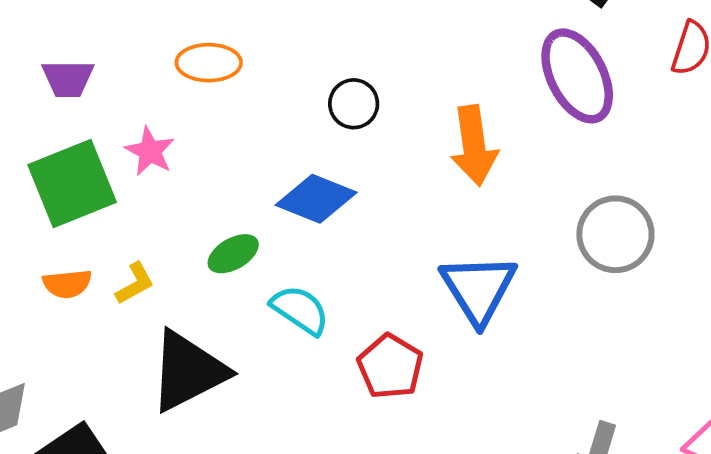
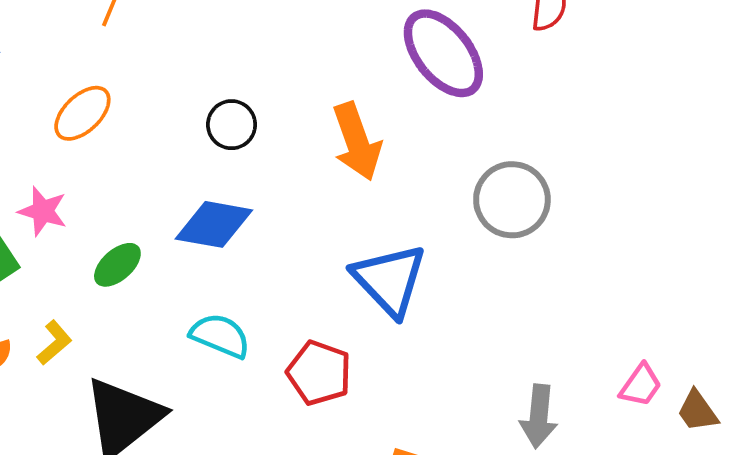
orange ellipse: (209, 63) -> (82, 113), turned -32
green ellipse: (233, 254) -> (117, 265), moved

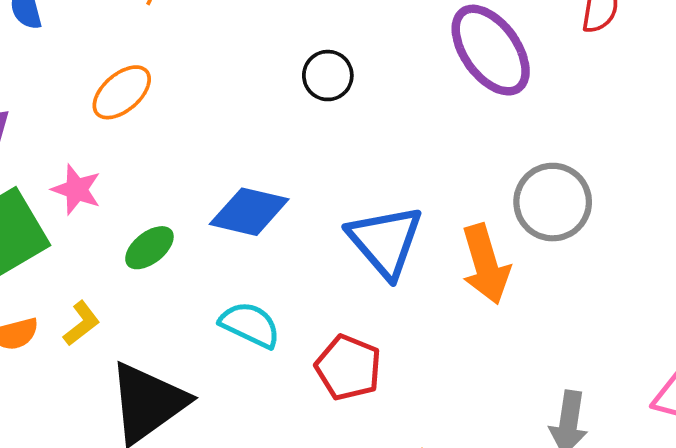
black circle: (232, 125) -> (328, 76), moved
orange arrow: (357, 142) -> (486, 264), moved
blue triangle: (390, 280) -> (385, 241), moved

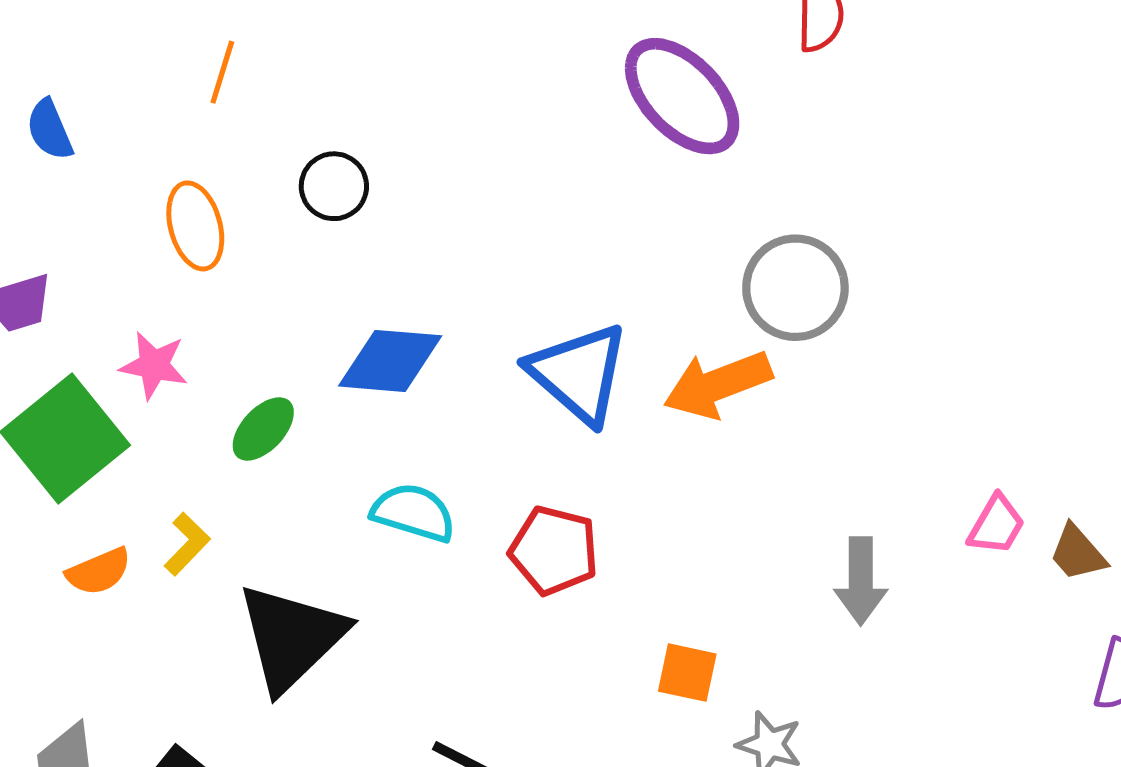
black circle: (328, 76) -> (334, 186), moved
orange ellipse: (122, 92) -> (195, 226), turned -56
orange arrow: (486, 264) -> (718, 384), turned 94

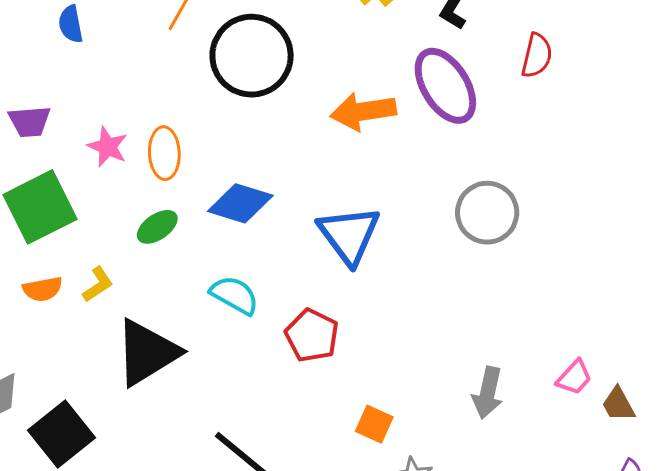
black circle: (334, 186) -> (252, 56), moved, size x2.0
orange ellipse: (195, 226) -> (164, 153), moved
pink star: (154, 365) -> (108, 147), moved
orange arrow: (718, 384) -> (363, 111), moved

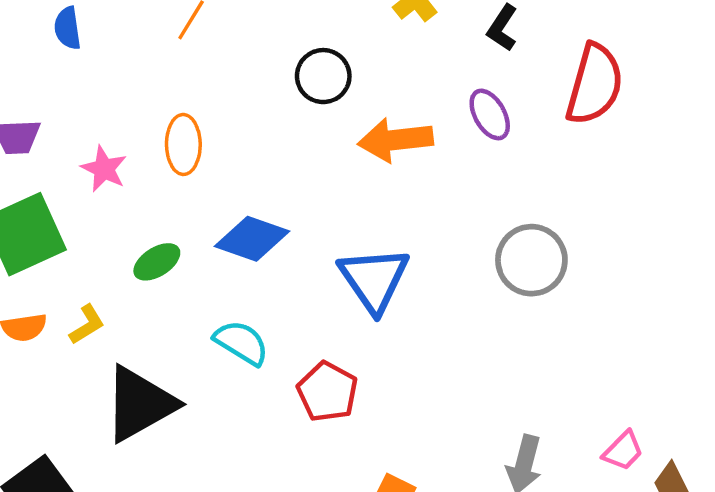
black circle: (252, 56) -> (323, 76), moved, size x0.6
red semicircle: (537, 56) -> (595, 84), size x1.6
purple ellipse: (445, 86) -> (490, 114), size x0.6
orange ellipse: (164, 153) -> (183, 144), moved

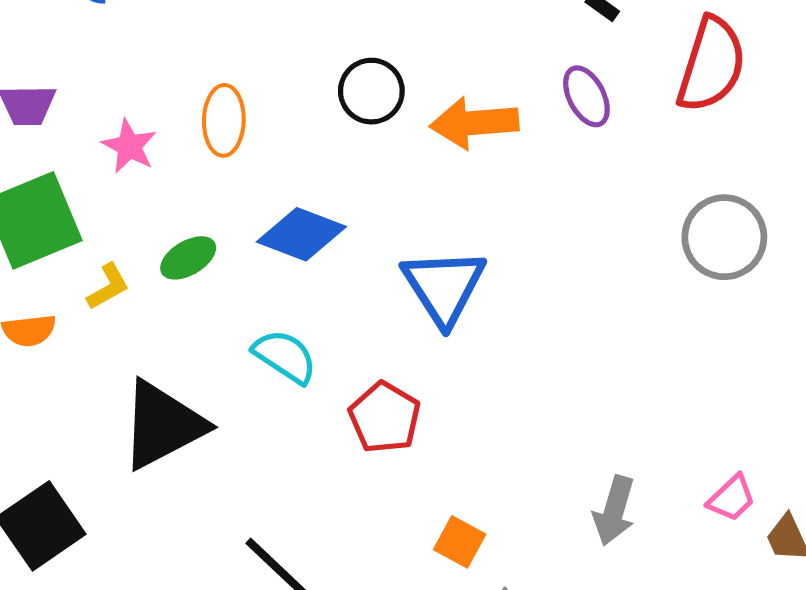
black circle: (323, 76) -> (371, 91), moved
gray circle: (531, 260) -> (724, 237), moved
yellow L-shape: (87, 325) -> (108, 287), moved

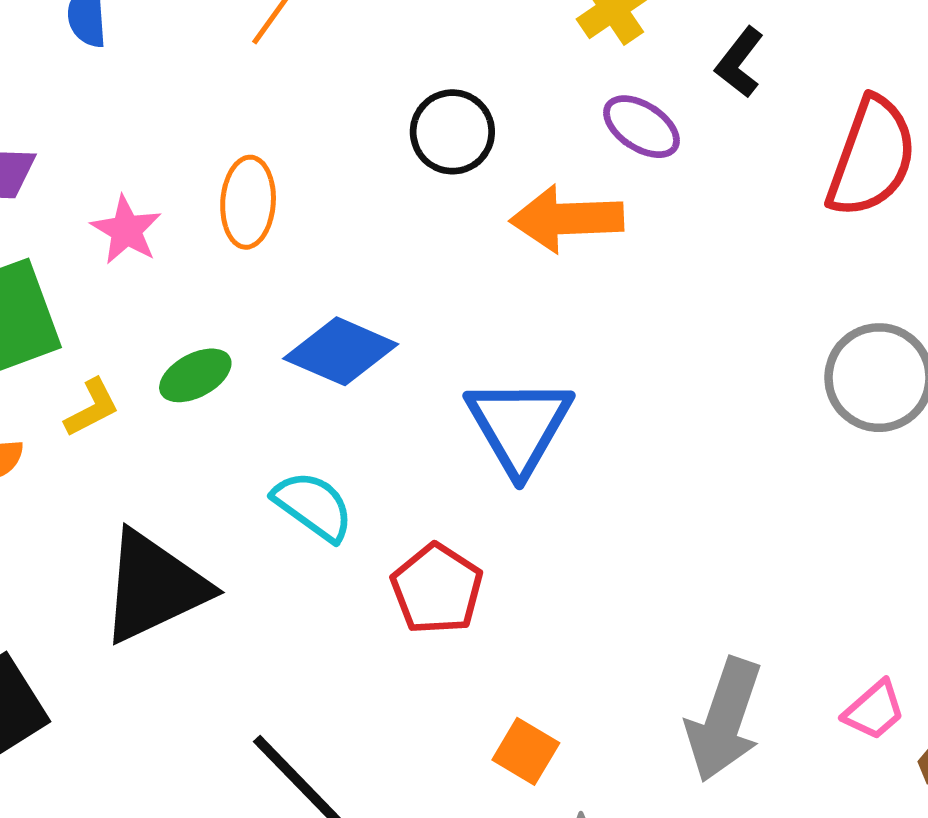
black circle: (371, 91) -> (452, 132), moved
purple ellipse: (586, 96) -> (641, 127), moved, turned -32
gray arrow: (614, 511) -> (724, 720), size x1.4

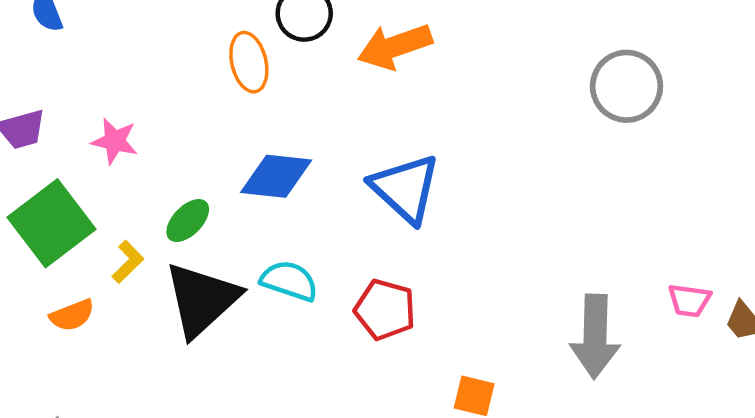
orange ellipse: (248, 202) -> (249, 62), moved
black triangle: (154, 587) -> (202, 300), moved
pink trapezoid: (874, 710) -> (689, 300), turned 66

